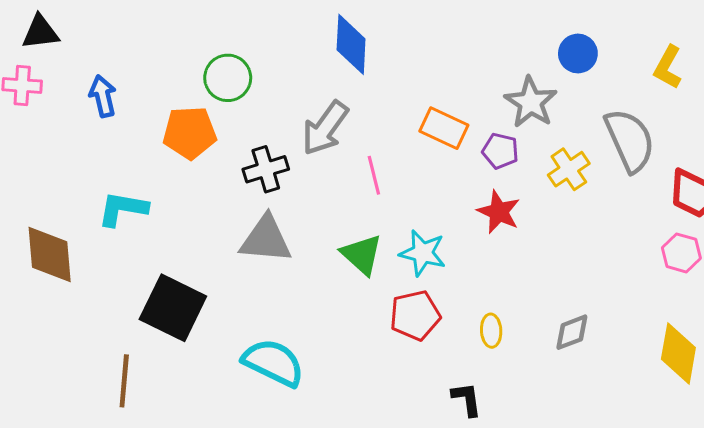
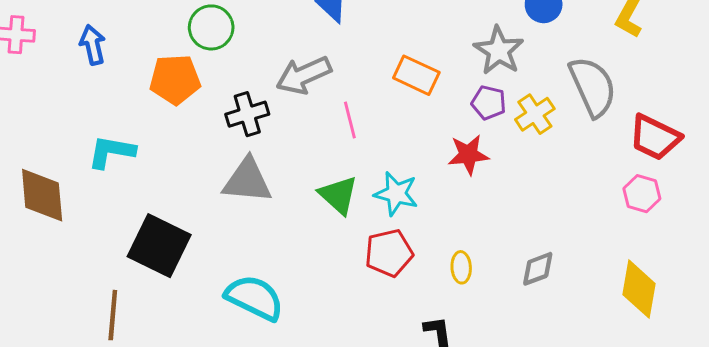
gray arrow: (325, 128) -> (304, 75), turned 30
purple pentagon: (500, 151) -> (489, 103), moved
red star: (499, 212) -> (468, 155), turned -30

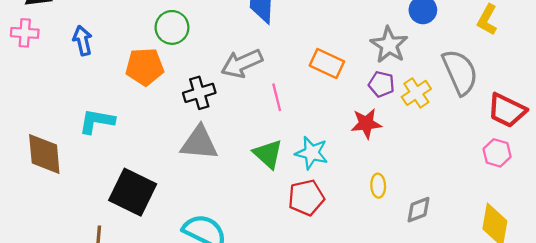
yellow ellipse: (461, 267) -> (378, 186), moved

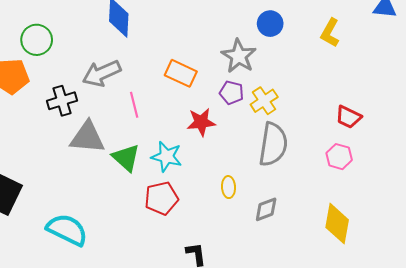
gray semicircle: (460, 72) -> (273, 144), moved, turned 33
red trapezoid: (507, 110) -> (348, 117), size x0.7
red star: (366, 123) -> (201, 122), moved
gray triangle: (199, 143) -> (87, 137), moved

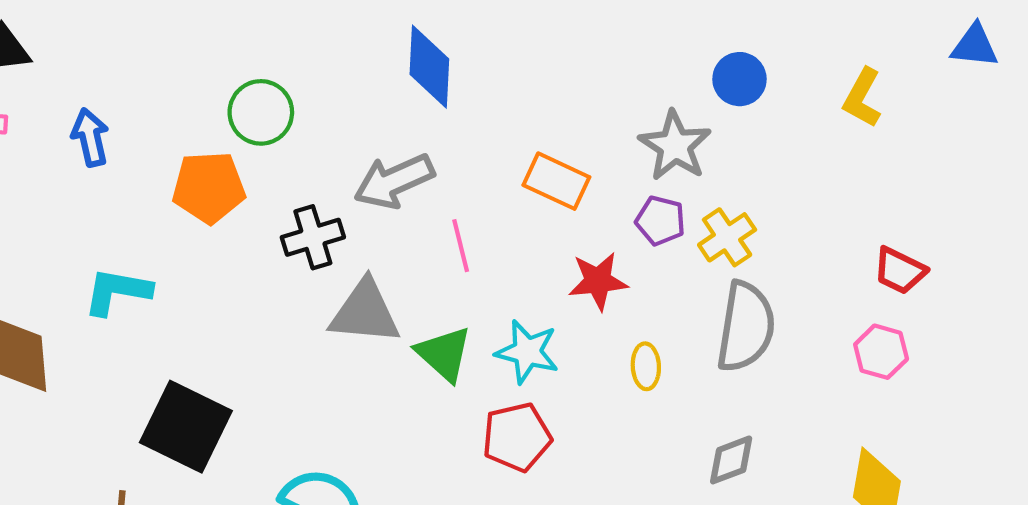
yellow ellipse: (229, 187) -> (646, 366), moved

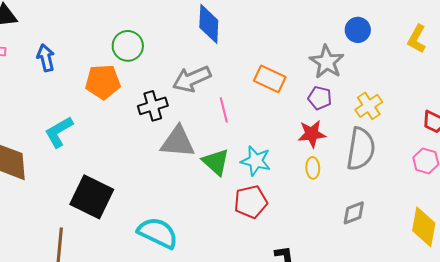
yellow cross: (727, 237) -> (369, 106), moved
red star: (598, 281) -> (312, 134), moved
cyan L-shape: (117, 291) -> (59, 132), turned -40

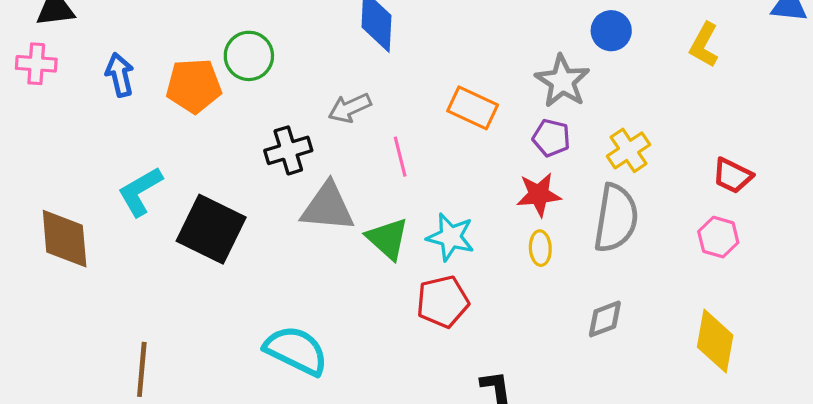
gray arrow: (192, 79) -> (350, 108), size x0.7
orange pentagon: (103, 82) -> (194, 86), moved
black square: (92, 197) -> (211, 229), moved

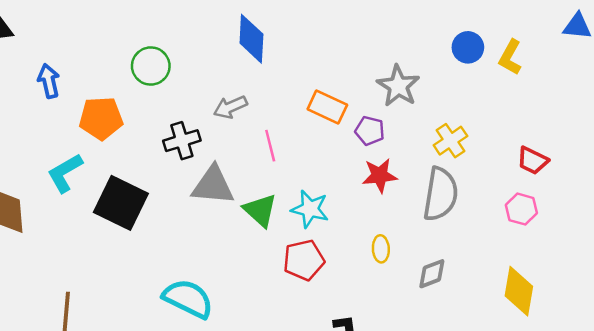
blue circle: (611, 31) -> (468, 47), moved
orange pentagon: (194, 86) -> (101, 118), moved
purple pentagon: (551, 138) -> (370, 131), moved
yellow ellipse: (540, 248) -> (381, 249), moved

